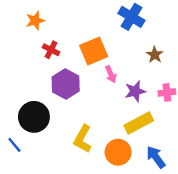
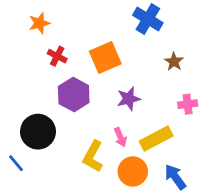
pink arrow: (111, 74) -> (120, 137), moved
purple star: (135, 91) -> (129, 99), moved

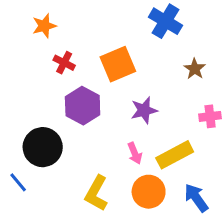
yellow L-shape: (93, 156) -> (96, 193), moved

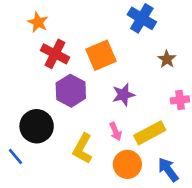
orange star: (44, 26) -> (38, 22), turned -30
red cross: (64, 63) -> (55, 54), size x1.5
yellow L-shape: (96, 193) -> (83, 149), moved

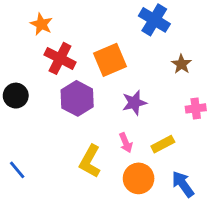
black circle: (37, 126) -> (16, 96), moved, size x0.7
yellow rectangle: (150, 133) -> (163, 144), size x0.7

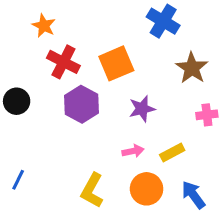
brown star: (181, 64) -> (192, 68), size x1.5
pink arrow: (126, 143) -> (133, 151), turned -78
yellow L-shape: (90, 161) -> (92, 190), moved
blue line: (17, 170) -> (18, 180), turned 66

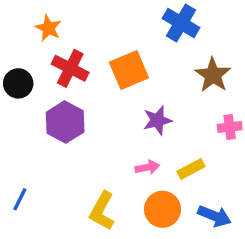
black circle: (17, 101) -> (18, 83), moved
purple hexagon: (82, 104) -> (65, 122), moved
blue arrow: (193, 195) -> (215, 216), turned 148

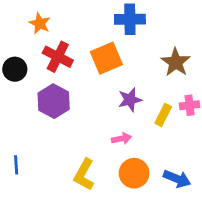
blue cross: (181, 23) -> (130, 19), moved, turned -32
yellow rectangle: (191, 169) -> (163, 115), moved, turned -35
blue line: (20, 199) -> (16, 165), turned -30

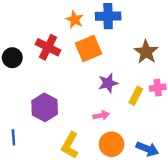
orange star: (40, 23) -> (75, 20), moved
purple hexagon: (54, 101) -> (45, 107), moved

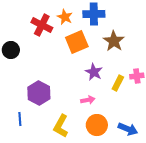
red cross: (48, 47) -> (42, 25), moved
brown star: (146, 52) -> (114, 41), moved
purple star: (108, 83) -> (94, 72), turned -30
blue line: (13, 137) -> (20, 119), moved

